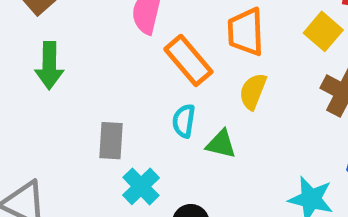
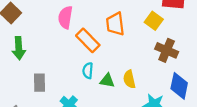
yellow semicircle: (253, 91) -> (129, 79), moved, turned -30
gray rectangle: (111, 141) -> (40, 83), moved

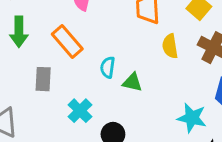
orange rectangle: (88, 40) -> (67, 42), moved
yellow semicircle: (129, 79) -> (170, 46), moved

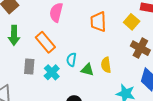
yellow semicircle: (170, 46) -> (106, 65), moved
cyan cross: (80, 111) -> (52, 72), moved

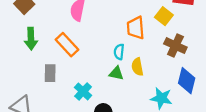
orange trapezoid: (98, 22) -> (136, 28), moved
cyan semicircle: (71, 60) -> (119, 52), moved
cyan cross: (52, 72) -> (83, 91), moved

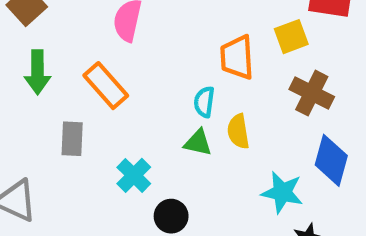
yellow square: (164, 16) -> (291, 37), turned 30

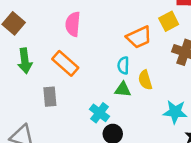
orange trapezoid: (237, 57) -> (139, 37), turned -104
cyan cross: (134, 175) -> (100, 113), moved

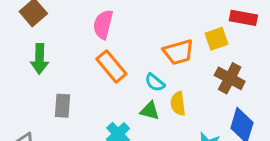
orange rectangle: (65, 63) -> (111, 66), moved
cyan semicircle: (123, 65) -> (155, 82), turned -60

